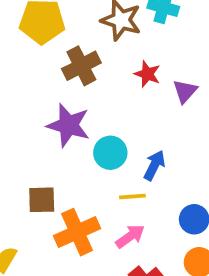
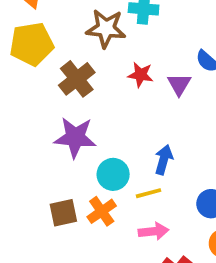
cyan circle: (110, 153) -> (113, 174), moved
orange cross: (77, 232) -> (102, 211), moved, size x0.7
pink arrow: (130, 236) -> (154, 231), turned 40

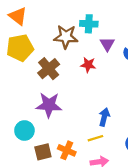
purple triangle: (179, 84) -> (107, 44), moved
cyan circle: (113, 174) -> (24, 130), moved
orange cross: (102, 211) -> (67, 150), turned -30

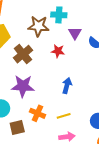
blue arrow: (104, 117) -> (67, 86), moved
orange cross: (67, 150) -> (37, 113), moved

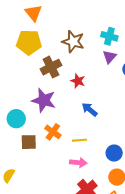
cyan cross: (59, 15) -> (109, 36), moved
red star: (58, 51) -> (78, 81), moved
blue arrow: (67, 86) -> (90, 110), turned -77

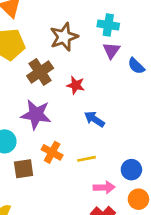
brown star: (73, 41) -> (64, 37), turned -30
pink arrow: (78, 163) -> (104, 187), moved

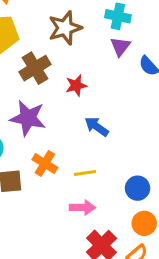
red star: (76, 85) -> (76, 86), turned -30
pink arrow: (104, 187) -> (82, 207), moved

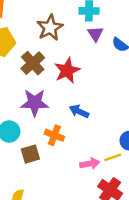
red star: (76, 86) -> (67, 70), size x1.5
blue arrow: (97, 127) -> (79, 111), moved
yellow line: (85, 173) -> (113, 157), moved

